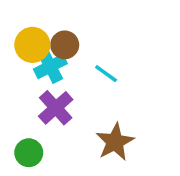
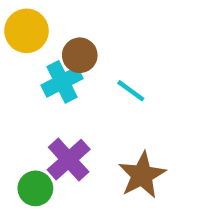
yellow circle: (32, 45) -> (26, 31), moved
purple cross: (56, 108) -> (69, 160), moved

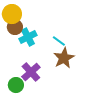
brown circle: (80, 55) -> (15, 27), moved
brown star: (142, 175) -> (64, 58), moved

